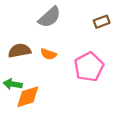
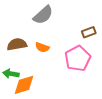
brown rectangle: (102, 22) -> (89, 32), moved

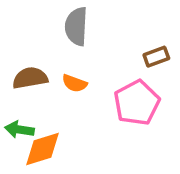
gray semicircle: (43, 15) -> (76, 26), turned 135

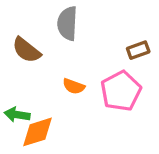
brown semicircle: (30, 78) -> (26, 50), moved, turned -132
orange semicircle: (75, 83) -> (74, 86), moved

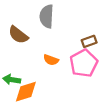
brown rectangle: (138, 50) -> (89, 41), moved

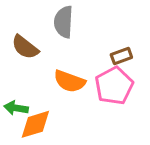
orange semicircle: (51, 60) -> (70, 81), size x1.5

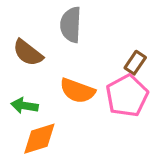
brown rectangle: (121, 56) -> (135, 63), turned -36
green arrow: (16, 108) -> (25, 106), moved

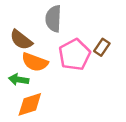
orange semicircle: (77, 91) -> (35, 62), moved
pink pentagon: (127, 96) -> (75, 55), moved

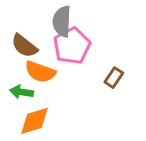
brown rectangle: (102, 47) -> (114, 78), moved
pink pentagon: (75, 55) -> (72, 46), moved

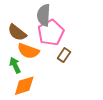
brown rectangle: (114, 78) -> (64, 55), moved
green arrow: (22, 92) -> (15, 65), turned 56

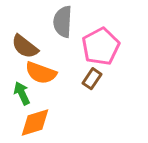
pink pentagon: (51, 33) -> (101, 47), moved

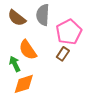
brown semicircle: (25, 47) -> (17, 18), moved
orange semicircle: (41, 73) -> (28, 50), turned 35

